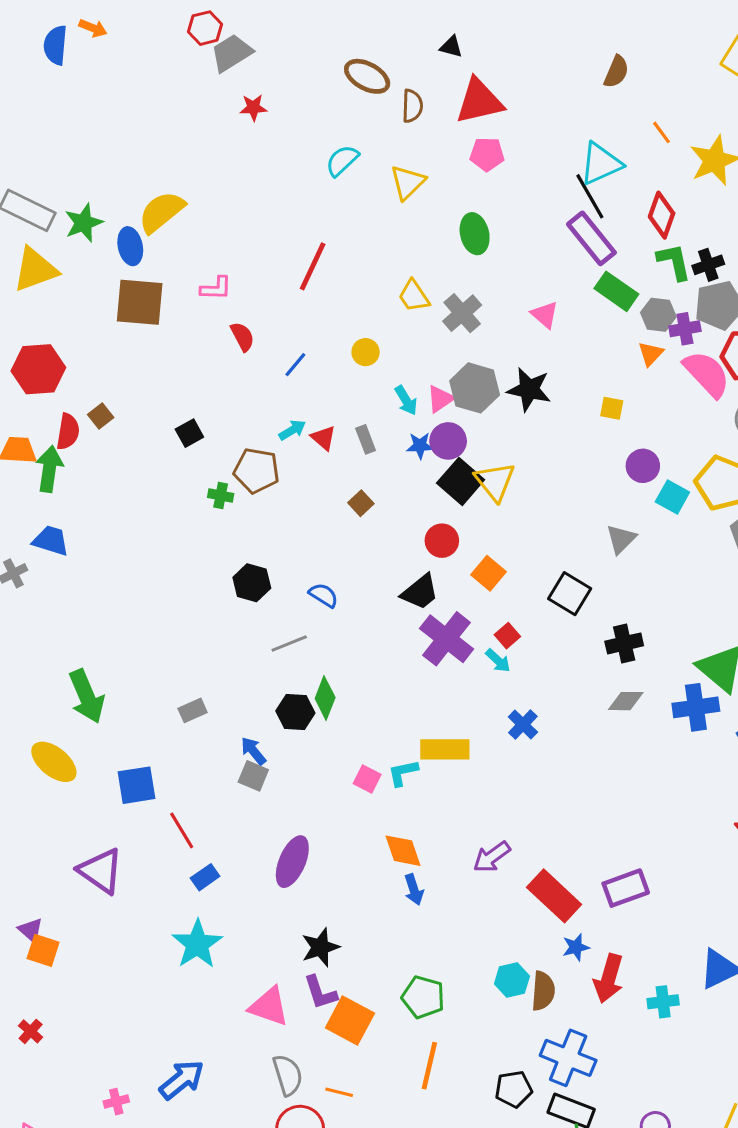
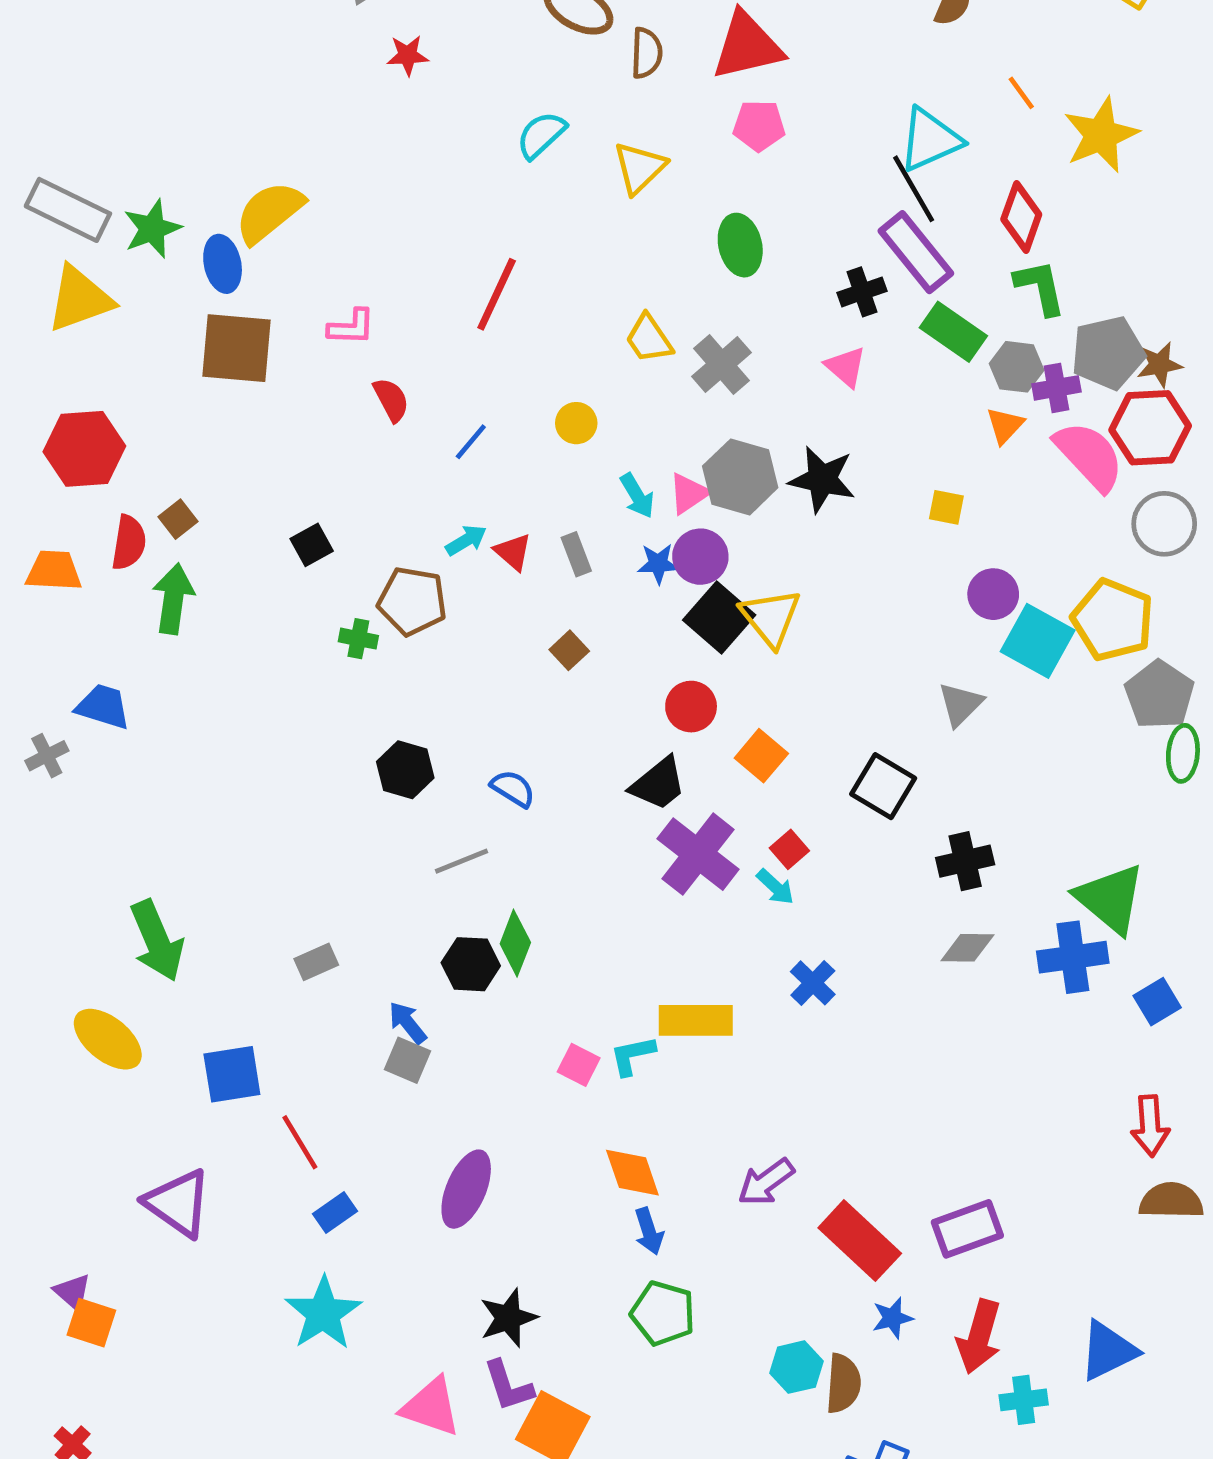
black cross: (708, 265) -> (862, 292), moved
green arrow: (49, 469) -> (173, 599), moved
cyan square: (672, 497) -> (1038, 641), size x1.4
red arrow: (609, 978) -> (979, 1337), moved
green pentagon: (423, 997) -> (663, 1313), moved

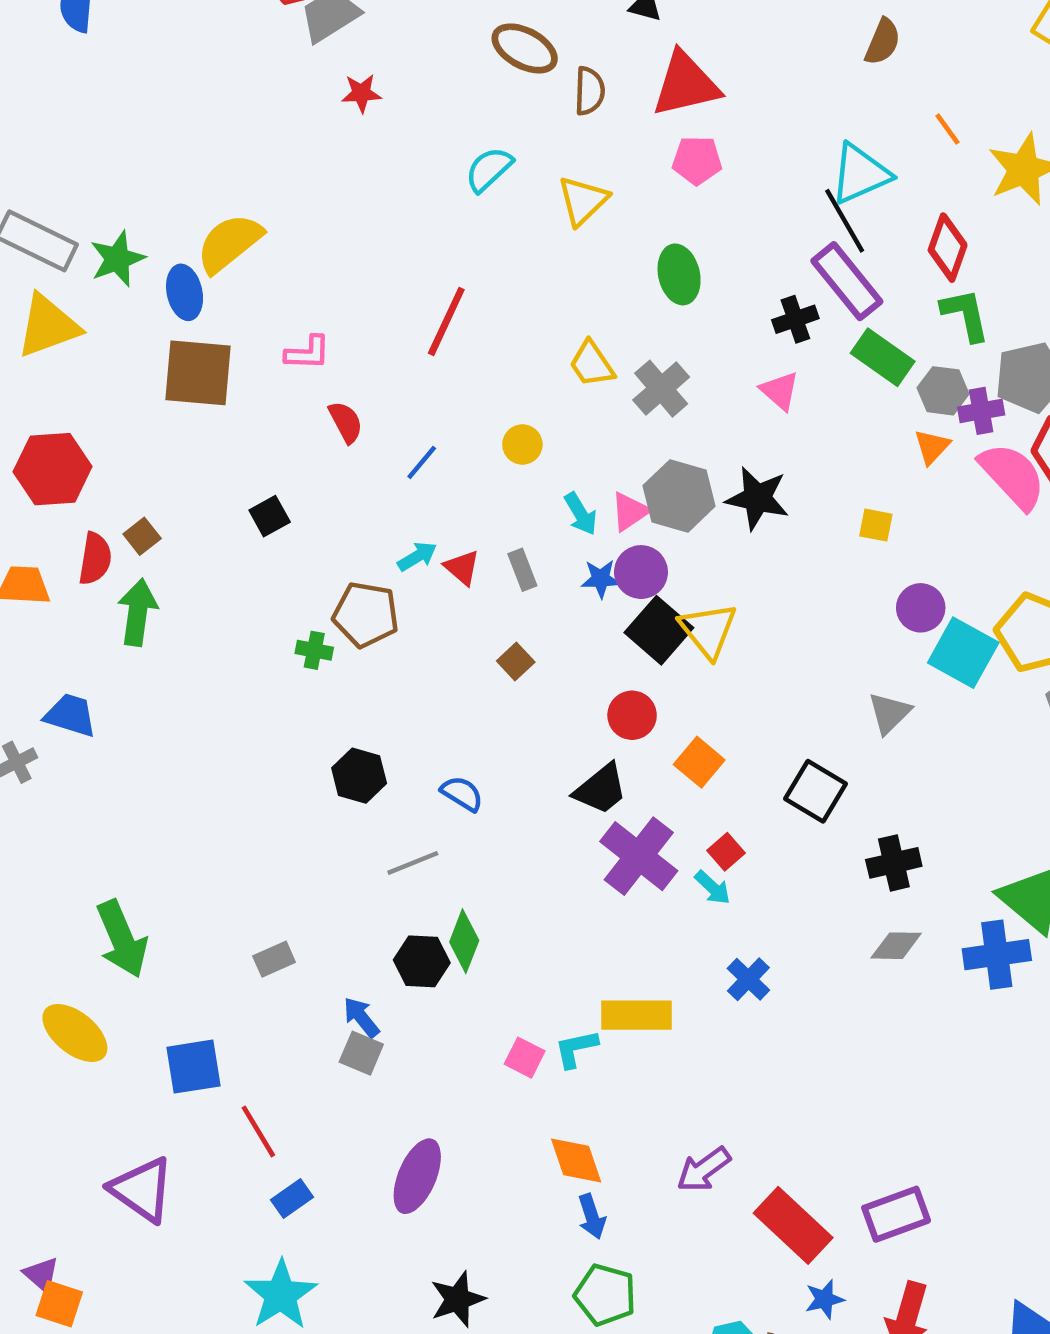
black square: (312, 545) -> (270, 516), moved

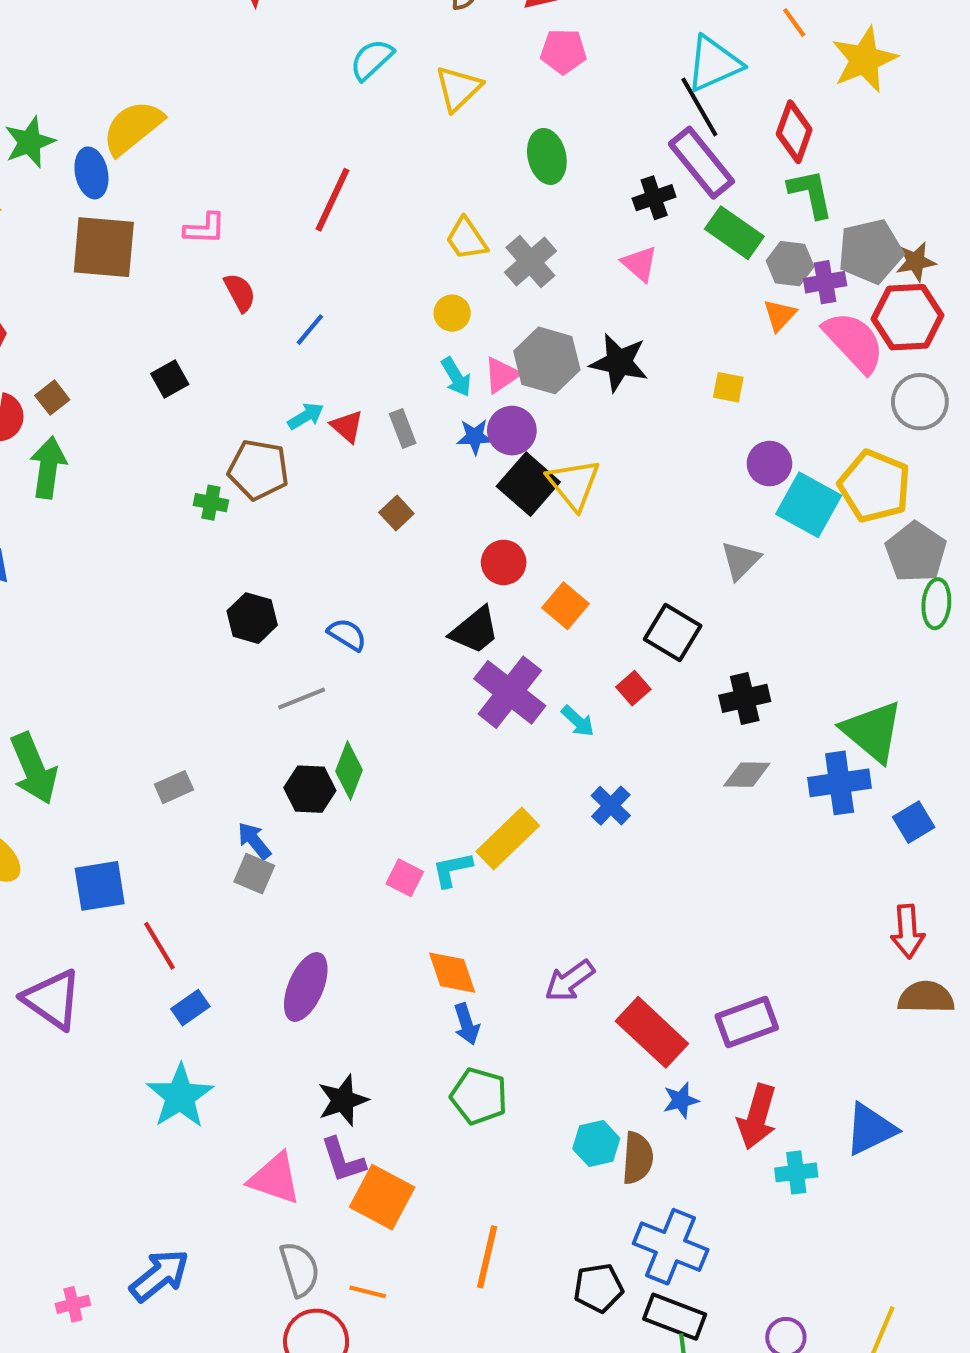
yellow circle: (522, 445) -> (452, 313), moved
red square: (726, 852) -> (633, 688), moved
yellow rectangle: (637, 1015) -> (508, 839), turned -44

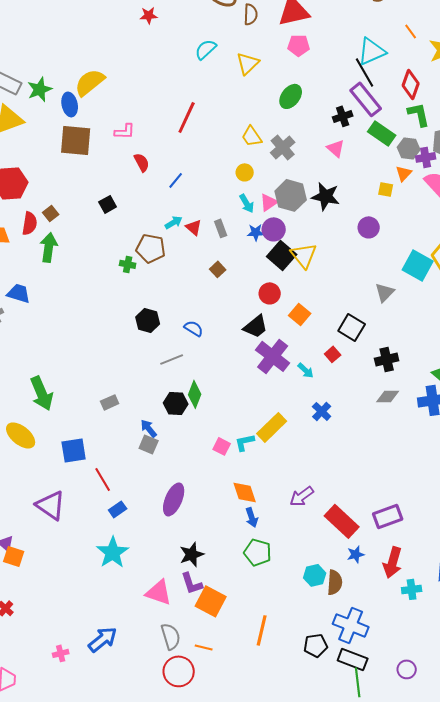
green ellipse: (547, 156) -> (291, 96), turned 50
yellow square: (728, 387) -> (386, 189), moved
purple circle: (769, 464) -> (369, 227), moved

